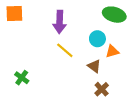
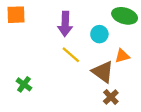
cyan circle: (97, 39) -> (99, 34), moved
brown triangle: (94, 66) -> (103, 72), size x1.5

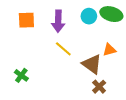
orange square: (16, 15) -> (26, 20), moved
cyan circle: (99, 34) -> (89, 16), moved

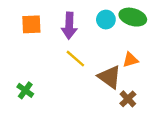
brown cross: (99, 87) -> (128, 99), moved

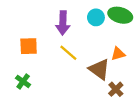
orange square: (31, 24) -> (29, 46), moved

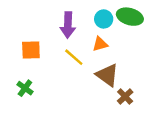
orange triangle: (118, 54) -> (100, 44), moved

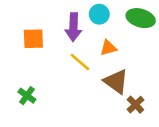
cyan circle: (104, 19) -> (99, 14), moved
orange square: (31, 50) -> (33, 39), moved

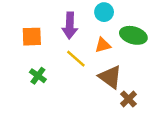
cyan circle: (99, 14) -> (104, 12), moved
green ellipse: (141, 18) -> (133, 35), moved
green cross: (27, 96) -> (38, 76), moved

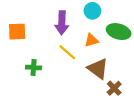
orange square: (32, 37) -> (17, 32), moved
green cross: (38, 76) -> (34, 68), turned -32

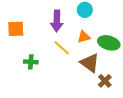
green ellipse: (119, 32) -> (109, 43), moved

